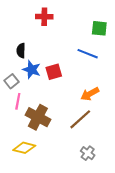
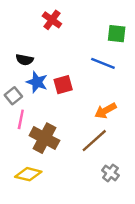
red cross: (44, 17) -> (52, 20), turned 35
black semicircle: (21, 51) -> (25, 60), turned -80
gray cross: (88, 153) -> (110, 173), moved

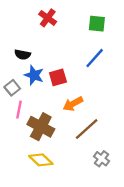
green square: (117, 34) -> (97, 24), moved
blue line: (103, 63) -> (95, 58), turned -70
orange arrow: (105, 111) -> (73, 104), moved
yellow diamond: (28, 174) -> (41, 160), moved, turned 30

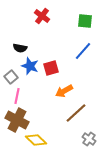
brown cross: (41, 127) -> (17, 120), moved

